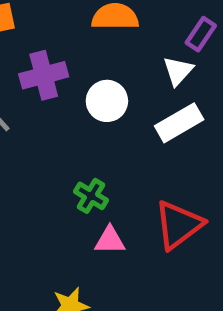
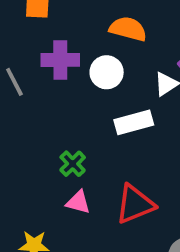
white circle: (107, 101) -> (107, 72), moved
white rectangle: (179, 123) -> (134, 122), moved

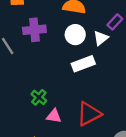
white circle: (107, 72) -> (75, 35), moved
green cross: (73, 164) -> (39, 97), moved

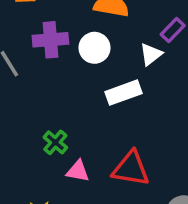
white circle: (75, 35) -> (94, 48), moved
red triangle: (89, 114) -> (131, 169), turned 36

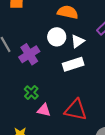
purple cross: (50, 40) -> (29, 54), moved, turned -30
white triangle: (151, 54) -> (78, 41), moved

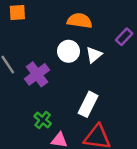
white rectangle: (73, 64) -> (88, 104), moved, turned -42

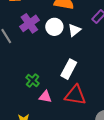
purple cross: (37, 74) -> (29, 23), moved

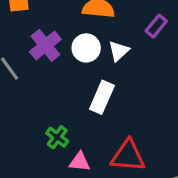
white rectangle: (69, 69) -> (102, 97), moved

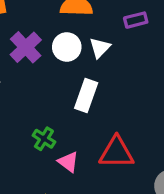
purple rectangle: (156, 26) -> (136, 20), turned 40
pink triangle: (80, 162) -> (68, 162), turned 35

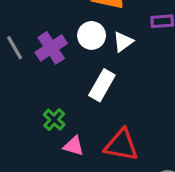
purple cross: (26, 47) -> (51, 48), moved
pink triangle: (68, 162) -> (74, 146), turned -30

